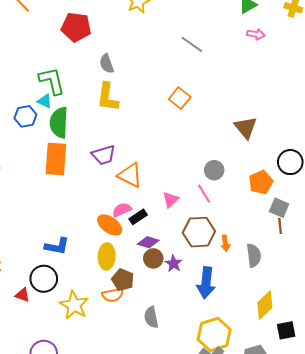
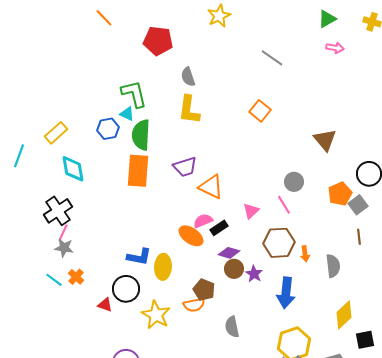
gray square: (279, 208) -> (358, 205), moved, turned 30
yellow ellipse: (107, 256) -> (163, 267), moved

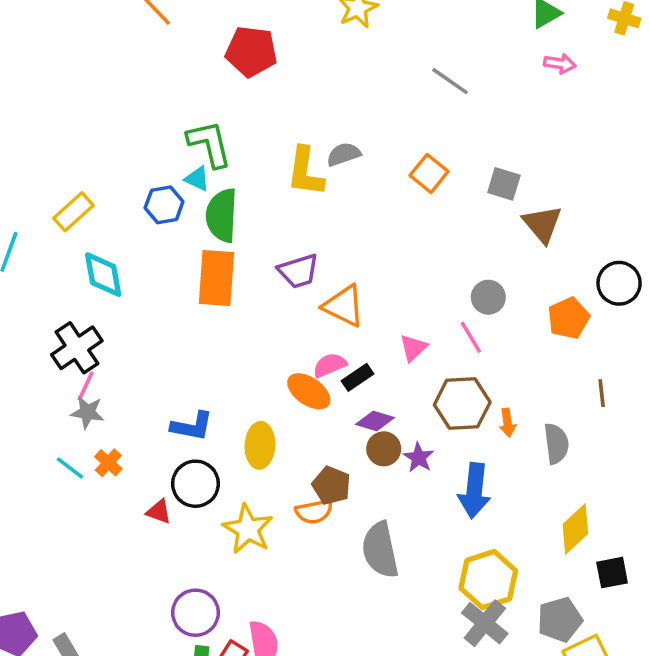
gray semicircle: (188, 77) -> (344, 154), moved, turned 90
gray square: (358, 205) -> (504, 184), moved, turned -36
blue L-shape: (139, 257) -> (192, 426), moved
gray semicircle: (232, 327) -> (380, 550), size x1.5

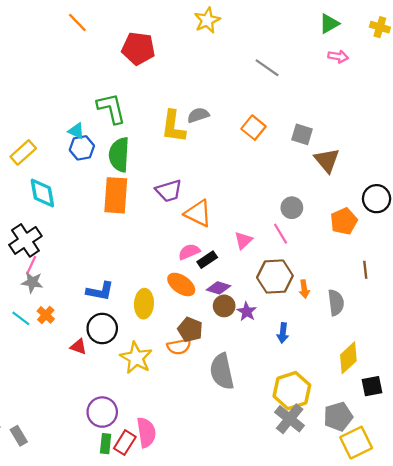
cyan triangle: (197, 179) -> (76, 131), moved
orange ellipse: (309, 391) -> (181, 284), moved
blue arrow: (474, 491) -> (283, 333), size x0.6

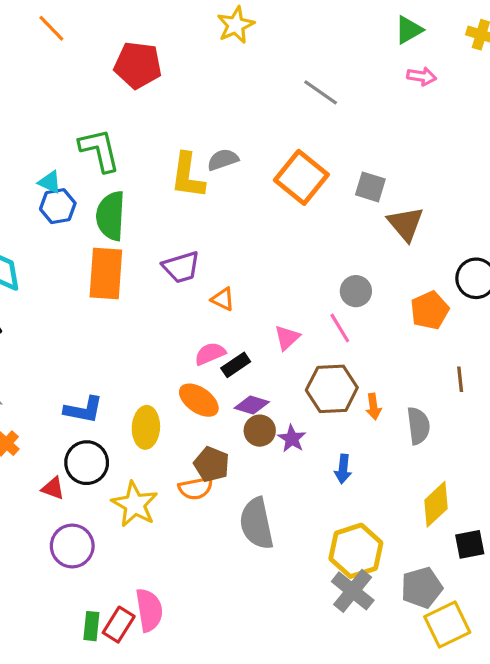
orange square: (253, 128) -> (301, 177), size x1.5
orange triangle: (198, 213) -> (223, 299), size x0.6
purple circle: (102, 412) -> (72, 546), moved

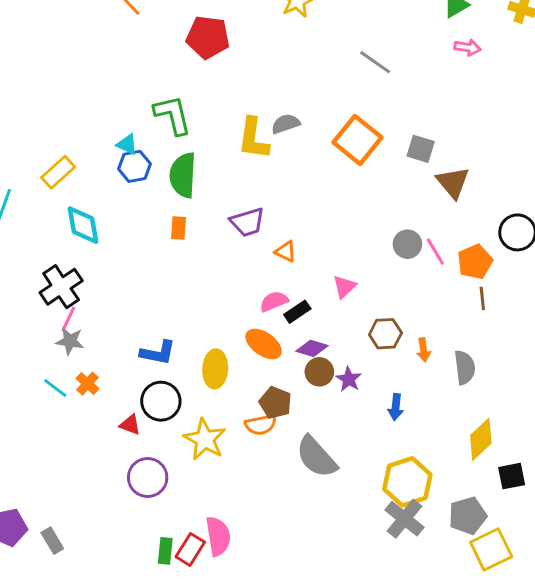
orange rectangle: (106, 273) -> (178, 228), size x0.5
pink line: (340, 328) -> (435, 251), moved
brown line: (460, 379) -> (482, 298), moved
brown hexagon: (332, 389) -> (385, 334), size x0.7
gray semicircle: (257, 524) -> (316, 457), turned -30

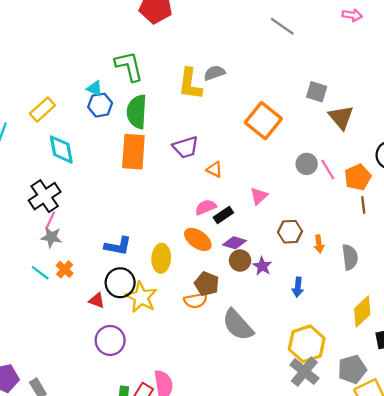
orange square: (358, 140) -> (263, 121), moved
orange rectangle: (178, 228) -> (133, 152), size x2.0
yellow star: (205, 439) -> (141, 297), moved

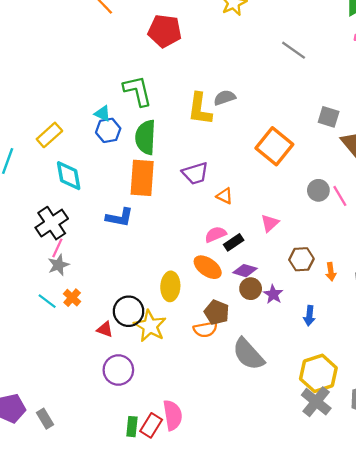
gray star: (51, 237) -> (58, 265), turned -30
blue L-shape: (118, 246) -> (119, 217), moved

